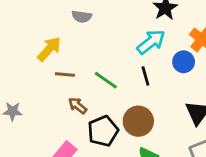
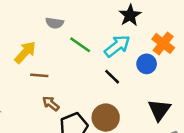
black line: (145, 76) -> (112, 77), turned -30
green line: (106, 80) -> (80, 45), moved

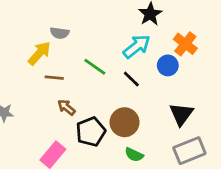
gray semicircle: (55, 23) -> (60, 33), moved
green line: (80, 45) -> (95, 67), moved

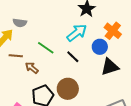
brown arrow: (66, 107) -> (32, 68), moved
black triangle: (181, 114) -> (110, 67), moved, turned 36

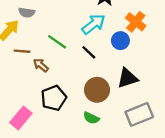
black triangle: (110, 67) -> (127, 78), moved
brown circle: (68, 89) -> (97, 90), moved

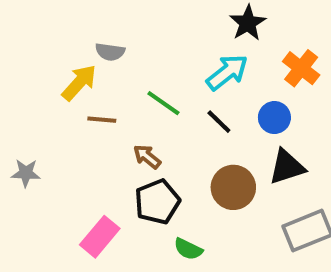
blue circle: (120, 41) -> (274, 118), moved
brown arrow: (41, 65) -> (147, 157), moved
green semicircle: (91, 118) -> (188, 249), moved

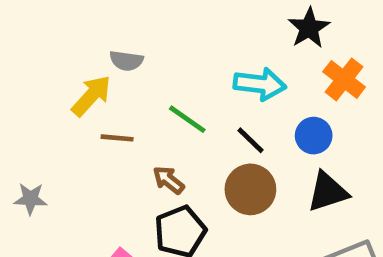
black star: (248, 23) -> (309, 28), moved
cyan arrow: (227, 72) -> (260, 84), turned 45
brown circle: (233, 187) -> (250, 189), moved

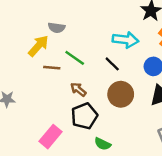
green line: (187, 119) -> (75, 58), moved
black line: (250, 140) -> (112, 64), moved

